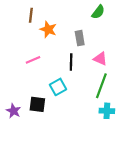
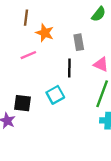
pink line: (33, 60) -> (28, 55), moved
black square: (37, 104) -> (22, 103), moved

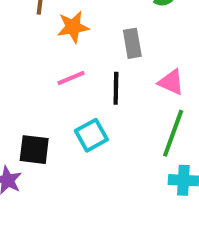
orange star: (45, 33) -> (73, 27), turned -30
pink line: (28, 55) -> (71, 78), moved

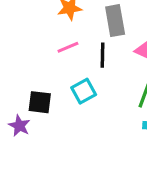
gray rectangle: (132, 43) -> (115, 21), size x1.4

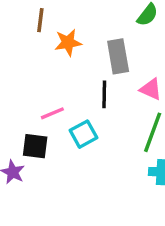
pink line: (68, 47) -> (52, 113), moved

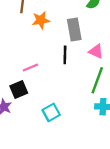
cyan square: (84, 134) -> (51, 112), moved
black square: (35, 146) -> (19, 89), turned -30

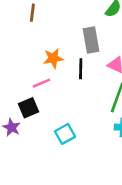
orange star: (41, 20) -> (53, 58), moved

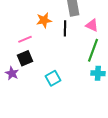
pink line: (42, 83) -> (25, 39), moved

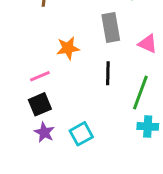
pink triangle: (92, 25) -> (148, 44), moved
black line: (65, 28) -> (108, 73), moved
purple star: (12, 73) -> (44, 132), moved

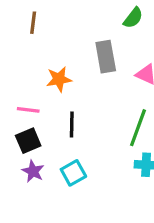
black line: (108, 73) -> (72, 124), moved
pink line: (40, 76) -> (28, 110), turned 30

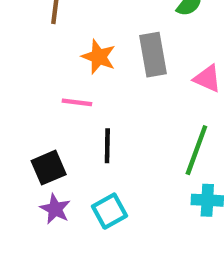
orange star: (59, 79) -> (99, 57), moved, turned 30
pink line: (28, 110) -> (77, 102), moved

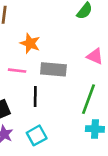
gray rectangle: (153, 55) -> (53, 69), moved, turned -75

